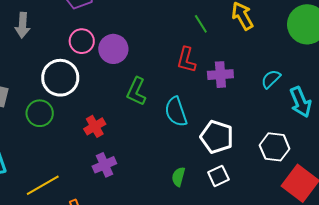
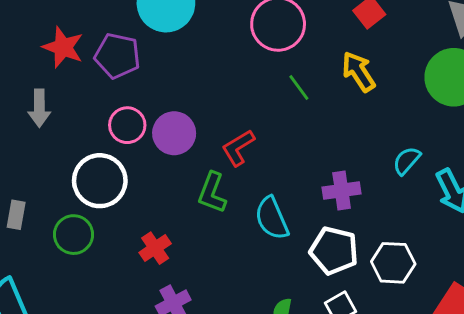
red L-shape: (186, 60) -> (238, 148), moved, turned 48
purple cross: (220, 75) -> (342, 191), moved
white hexagon: (275, 147) -> (393, 263), moved

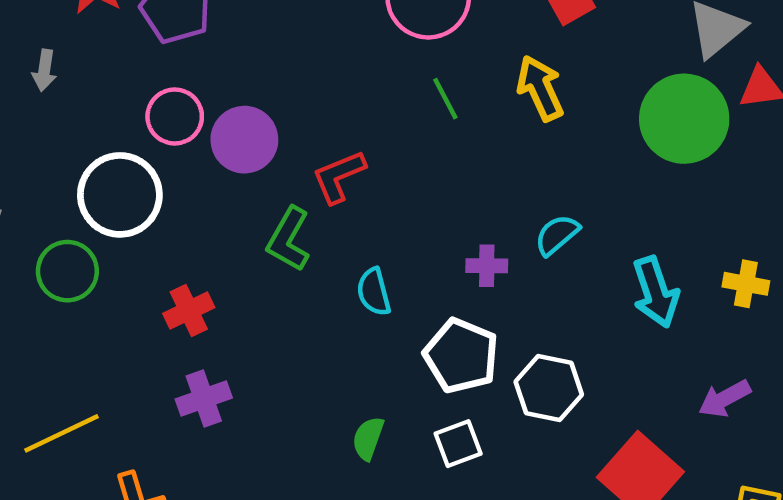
gray arrow: (39, 108) -> (44, 70), size x0.7
cyan semicircle: (407, 161) -> (557, 235), moved
purple cross: (342, 191) -> (487, 266), size x0.7
cyan semicircle: (272, 218) -> (374, 292), size x0.7

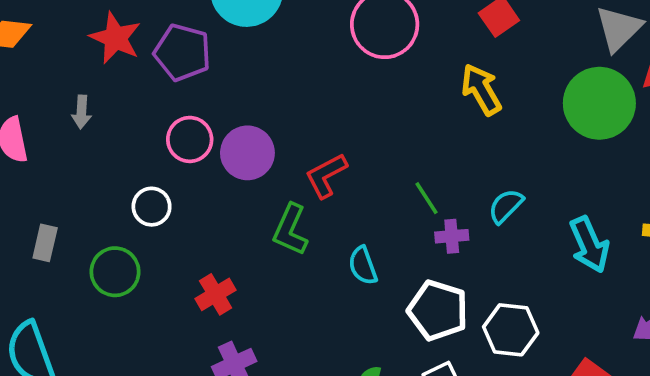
green line: (445, 99) -> (427, 198), moved
white circle: (120, 195) -> (152, 207), size x0.6

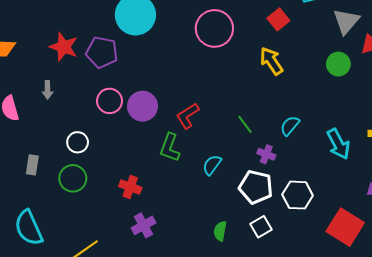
green circle: (599, 103) -> (338, 64), size x0.6
white circle: (152, 207) -> (78, 142), moved
purple cross: (452, 236) -> (266, 154), moved, turned 30
cyan semicircle: (363, 266) -> (212, 165), turned 60
red cross: (216, 294) -> (130, 187), turned -35

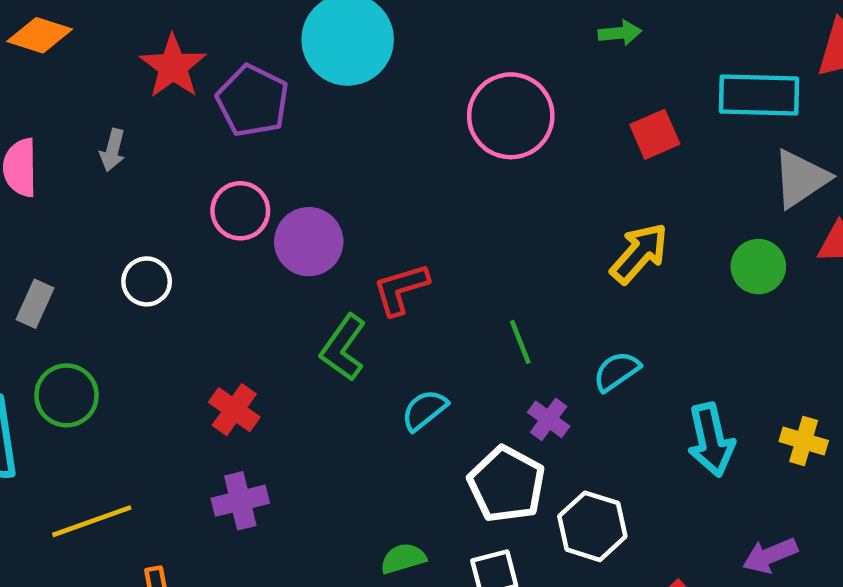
yellow arrow: (271, 61) -> (639, 253), moved, turned 60
green circle: (73, 178) -> (66, 395), moved
green semicircle: (220, 231) -> (403, 558), turned 48

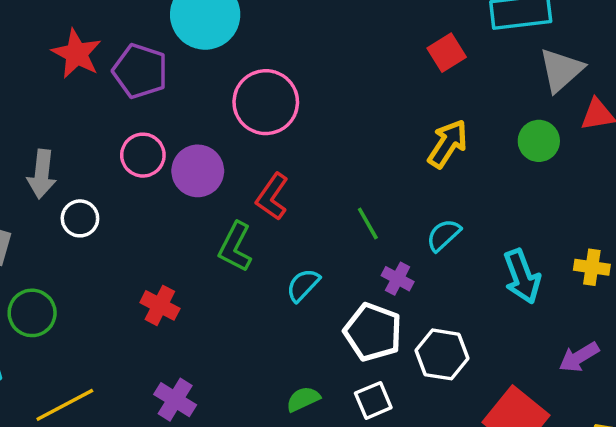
pink circle: (511, 116) -> (266, 102), moved
gray arrow: (113, 150) -> (42, 174), moved, size x1.5
red L-shape: (401, 289) -> (272, 197), turned -30
purple cross: (240, 501) -> (175, 400), moved, turned -36

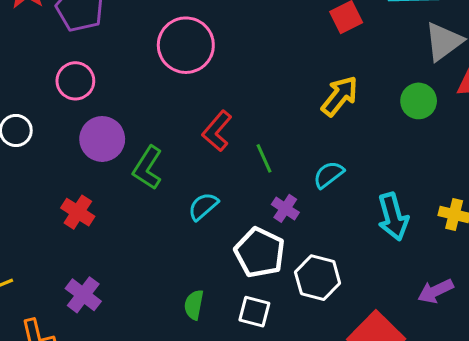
purple circle: (198, 171) -> (102, 139), moved
red L-shape: (272, 197) -> (217, 131), moved
green semicircle: (303, 399) -> (194, 305), turned -60
white square: (373, 400) -> (254, 312), turned 32

